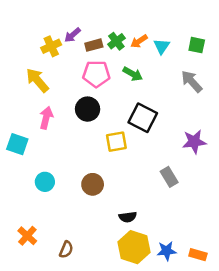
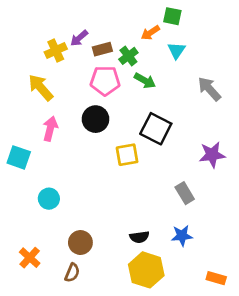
green cross: (116, 41) -> (128, 56), moved
orange arrow: (139, 41) -> (150, 33), moved
green square: (197, 45) -> (172, 16), moved
brown circle: (93, 184) -> (80, 243), moved
blue star: (167, 251) -> (182, 236), moved

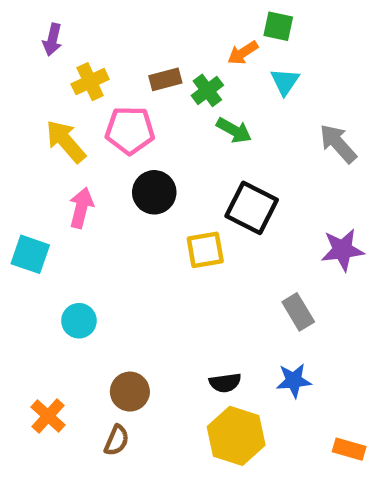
purple arrow: (79, 38) -> (52, 40), moved, turned -36
pink pentagon: (105, 81) -> (130, 130), moved

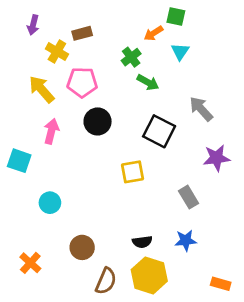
brown rectangle: (165, 79) -> (82, 33), moved
yellow cross: (90, 82) -> (57, 52), turned -35
gray arrow: (338, 144) -> (201, 109), moved
yellow square: (205, 250) -> (132, 172), moved
brown semicircle: (117, 440) -> (106, 281), moved, size x1.4

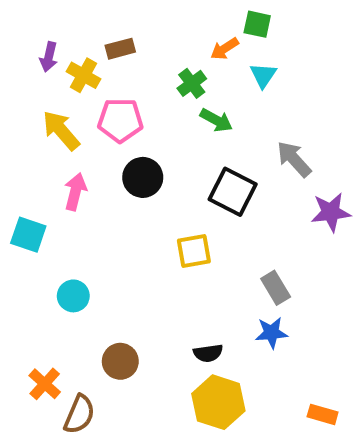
purple arrow: (33, 25) -> (49, 57), moved
purple star: (216, 158) -> (331, 212), moved
blue star: (186, 240) -> (271, 333), moved
brown semicircle: (106, 281) -> (79, 414), moved

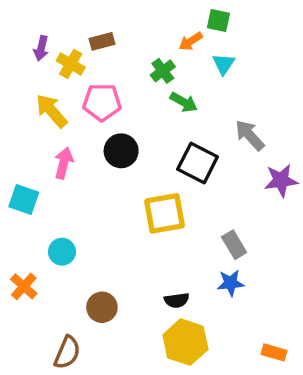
yellow square: (194, 251) -> (165, 213), size x1.4
orange cross: (45, 384) -> (24, 286), moved

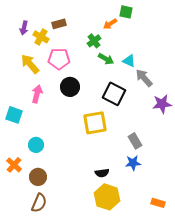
cyan triangle: (224, 64) -> (129, 61), moved, turned -40
brown circle: (102, 307) -> (38, 177), moved

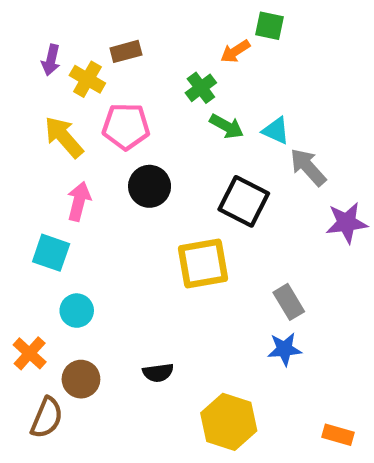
cyan square: (14, 115) -> (51, 253), moved
black semicircle: (102, 173) -> (158, 373), moved
brown semicircle: (39, 203) -> (47, 418), moved

